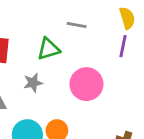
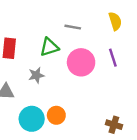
purple line: (123, 46) -> (113, 58), moved, turned -30
pink circle: (86, 84) -> (81, 62), moved

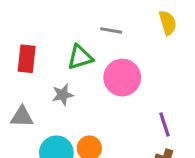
purple line: (113, 58) -> (164, 125), moved

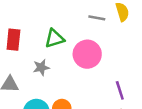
gray line: (111, 31) -> (97, 18), moved

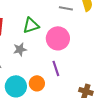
purple line: (120, 90) -> (56, 68), moved

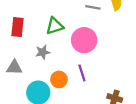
orange circle: (37, 83) -> (59, 79), moved

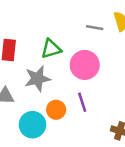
gray star: (43, 52) -> (37, 79), size x1.5

